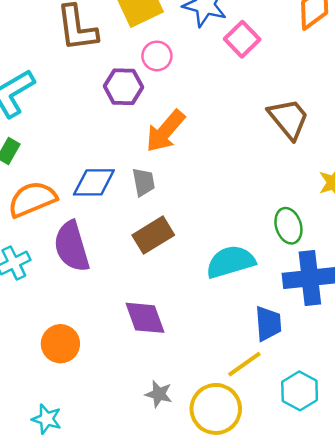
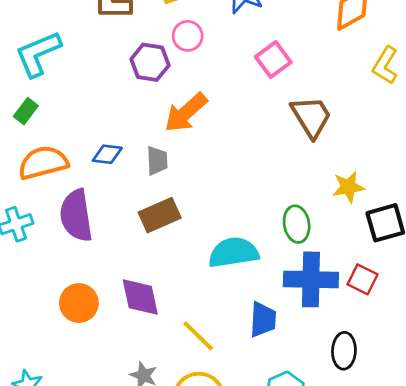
pink square: (242, 39) -> (273, 60), moved
blue diamond: (94, 182) -> (107, 154), size x0.7
orange circle: (60, 344) -> (79, 303), moved
yellow line: (244, 364) -> (198, 336), moved, turned 72

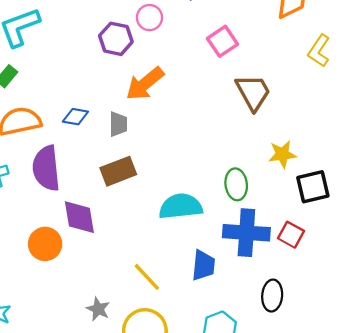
purple diamond: (140, 297) -> (79, 217), moved

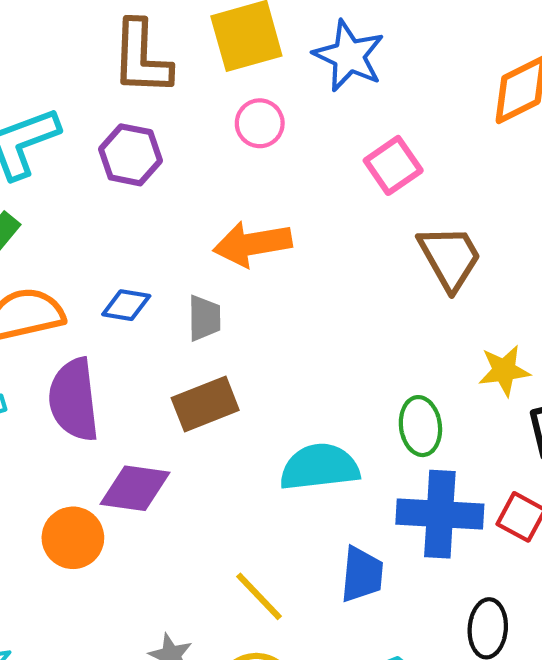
purple hexagon: (116, 39) -> (131, 155), moved
orange arrow: (145, 84) -> (252, 244), turned 30
purple diamond: (79, 217) -> (135, 488), turned -72

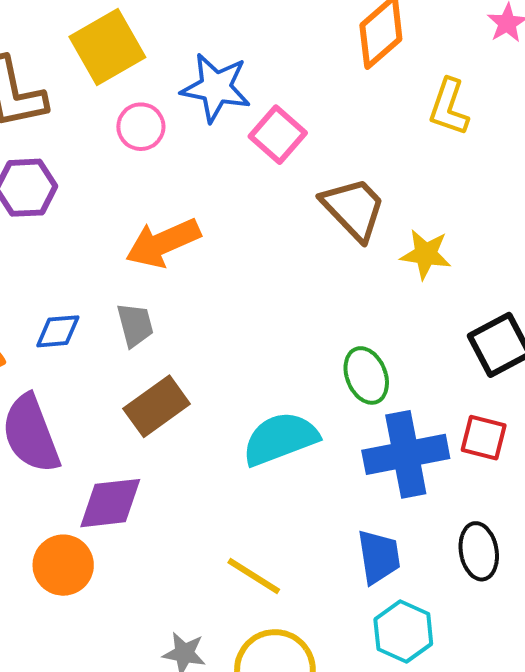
blue star: (349, 56) -> (216, 88), moved
yellow star: (504, 371) -> (426, 254), moved, turned 30
blue trapezoid: (362, 574) -> (379, 557), moved

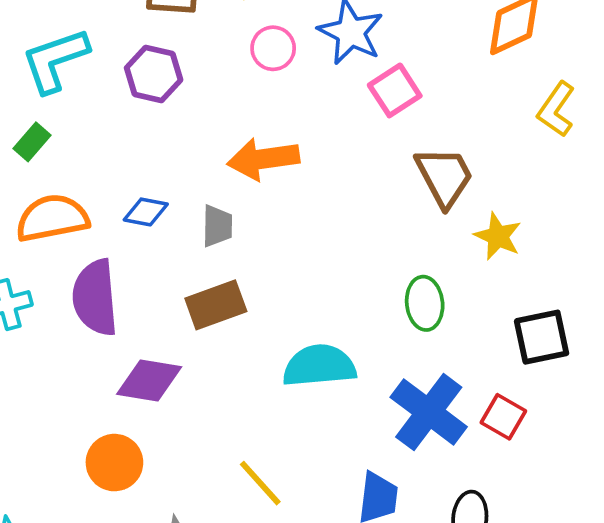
green ellipse: (366, 375) -> (425, 303), moved
blue cross: (406, 454) -> (429, 412), turned 32
orange circle: (63, 565) -> (114, 463), moved

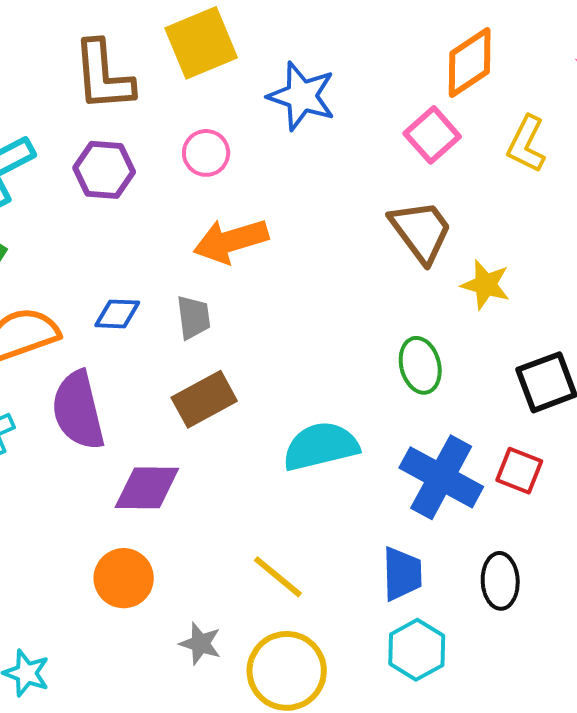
pink circle: (273, 48) -> (206, 153), moved
pink square: (395, 90) -> (432, 135), moved

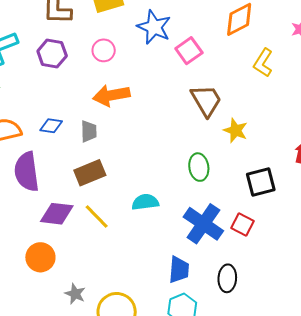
pink square: (432, 135) -> (189, 51), moved
cyan semicircle: (321, 446) -> (145, 202), size x0.7
yellow line: (278, 577) -> (97, 217), moved

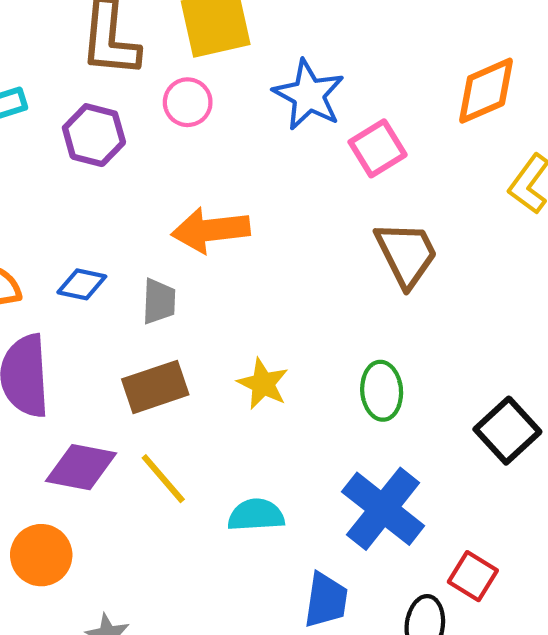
pink circle: (104, 50) -> (188, 102), moved
yellow star: (236, 130) -> (263, 384), moved
black square: (261, 182) -> (507, 431), turned -32
cyan semicircle: (145, 202) -> (256, 515), moved
red square: (243, 225) -> (473, 576), moved

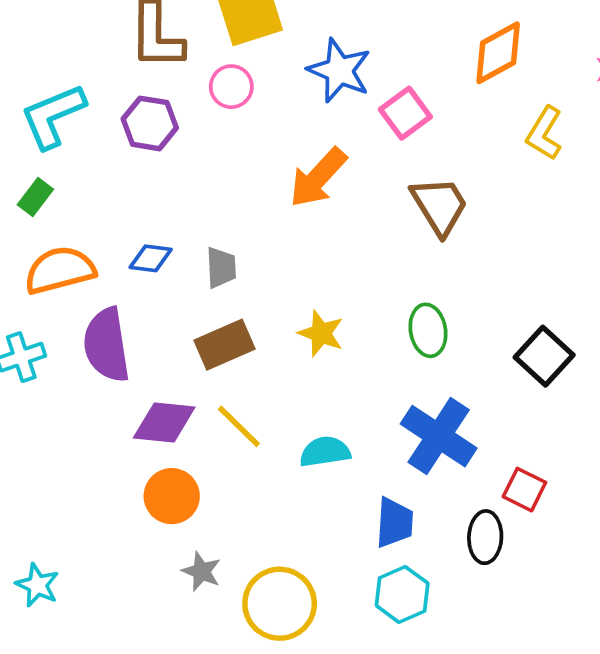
orange arrow: (211, 230) -> (318, 178), moved, turned -36
orange circle: (41, 555) -> (172, 496), moved

